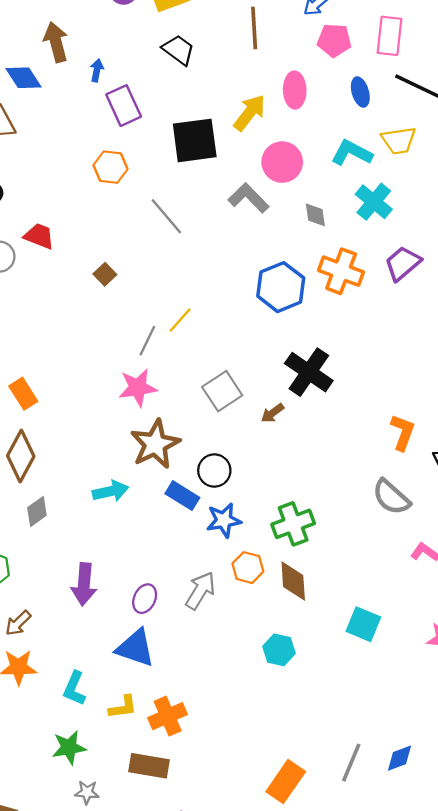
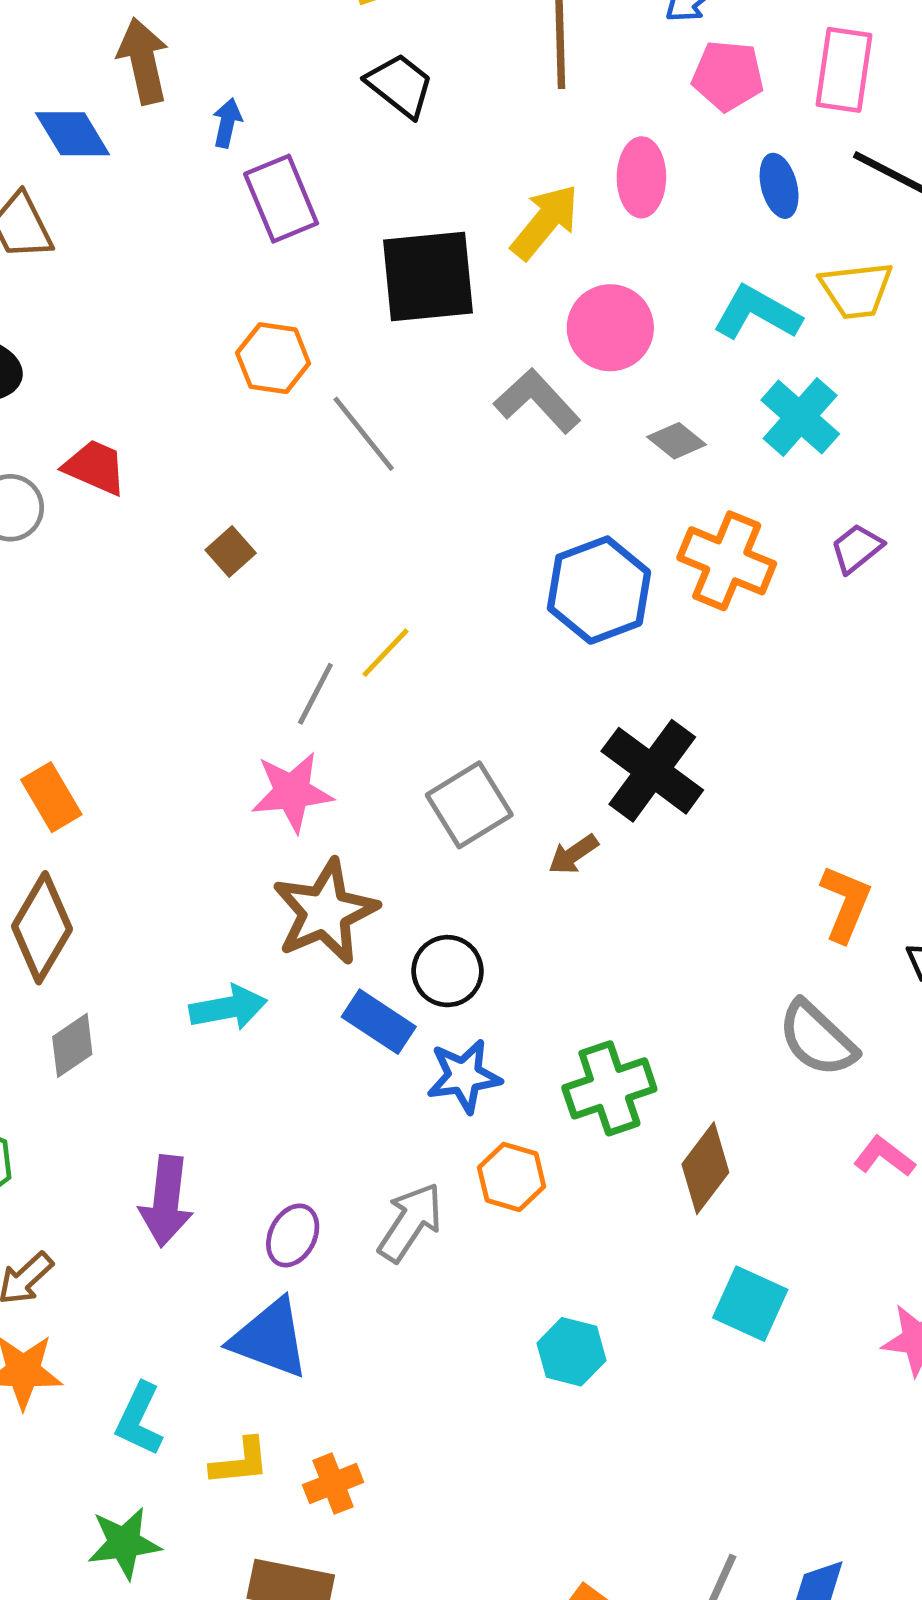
orange hexagon: (110, 167) -> (273, 358), moved
gray diamond: (315, 215) -> (677, 441), turned -45
purple trapezoid: (403, 263) -> (857, 548), size x0.7
brown diamond: (293, 581) -> (705, 1168), moved, turned 39
orange cross: (168, 716) -> (333, 1484), size x0.7

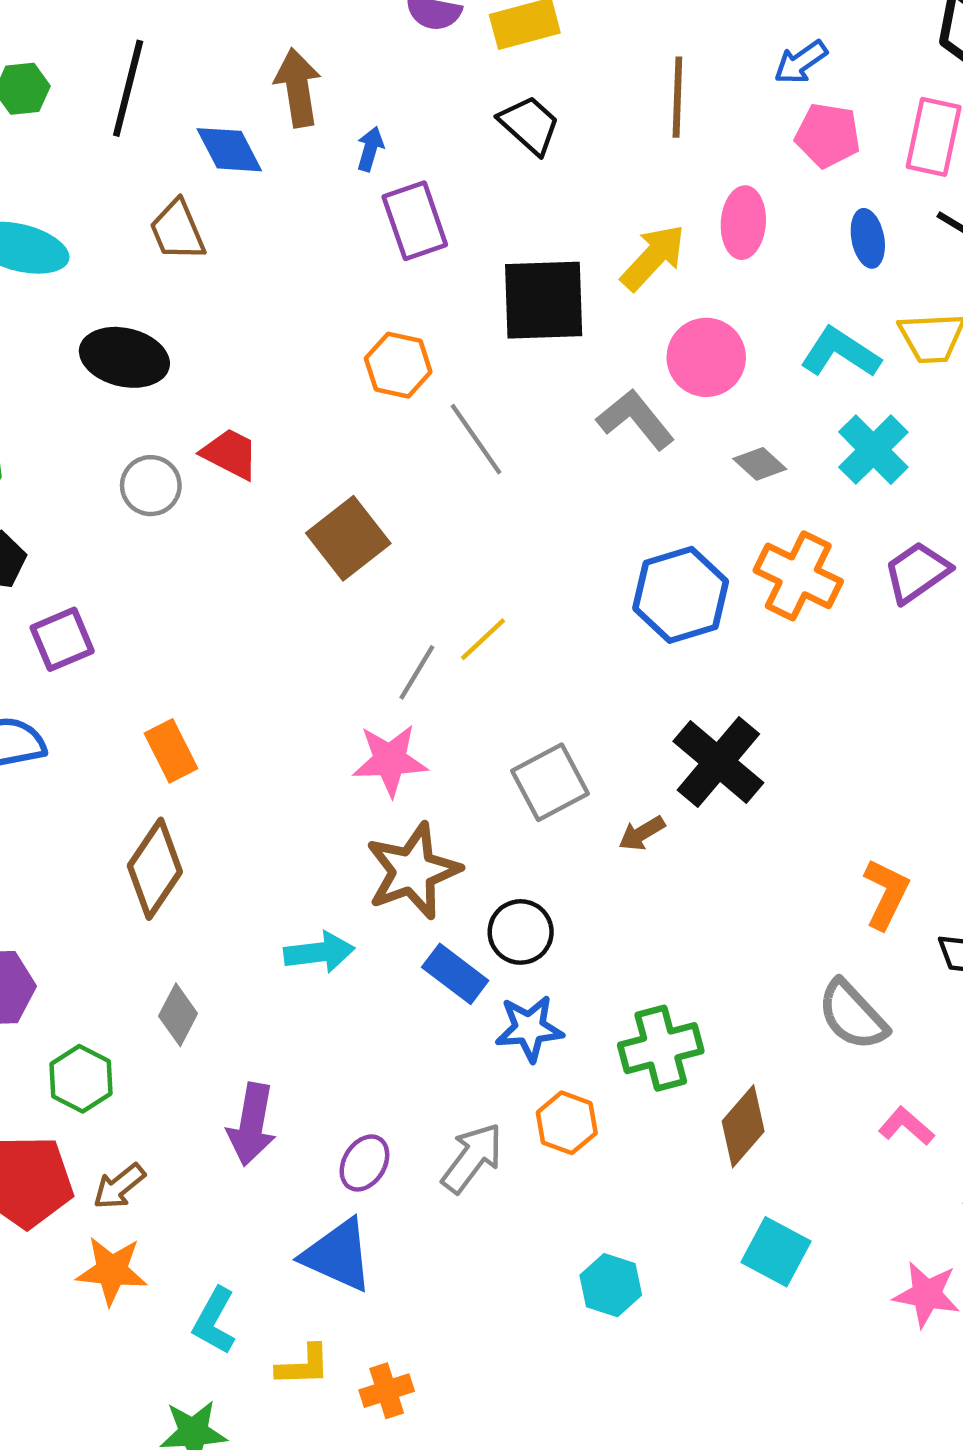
purple trapezoid: (857, 548) -> (917, 572), size x1.4
brown square: (231, 551) -> (348, 538), size x1.8
gray diamond: (72, 1045) -> (178, 1015), moved, turned -32

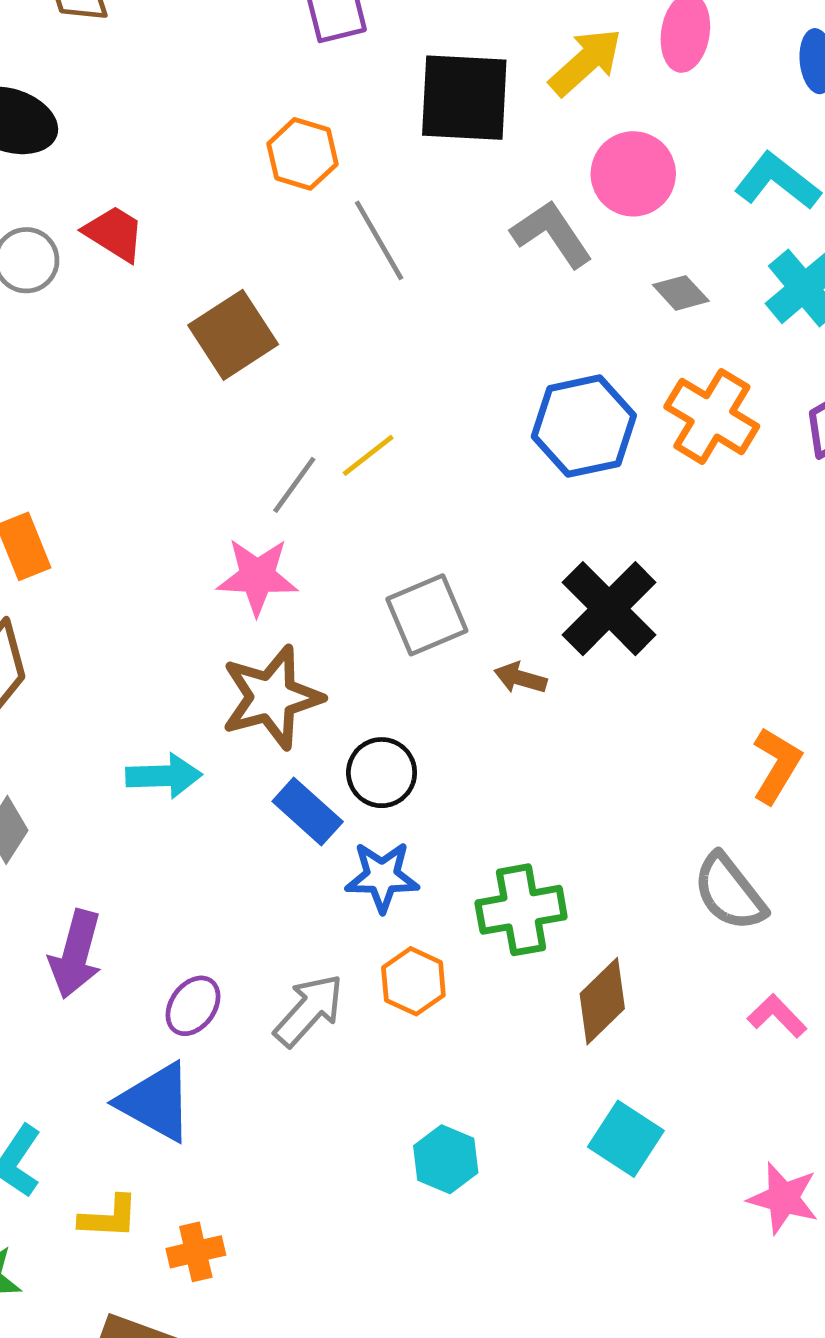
brown arrow: (642, 833) -> (520, 678), turned 42

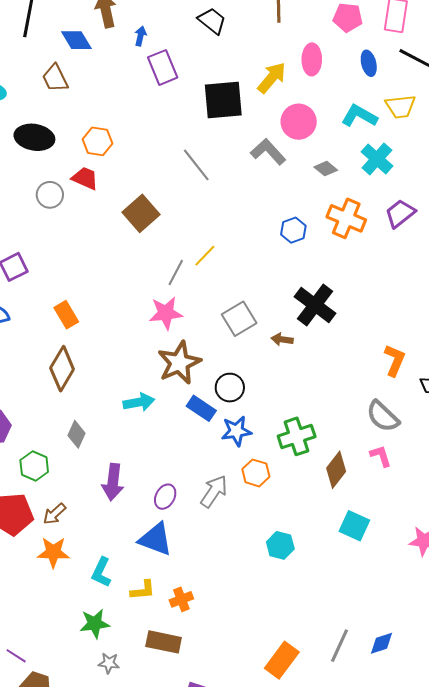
orange hexagon: (302, 154) -> (97, 141), moved
blue hexagon: (584, 426) -> (293, 230), size x0.6
pink L-shape: (777, 1016) -> (381, 456), moved, turned 35

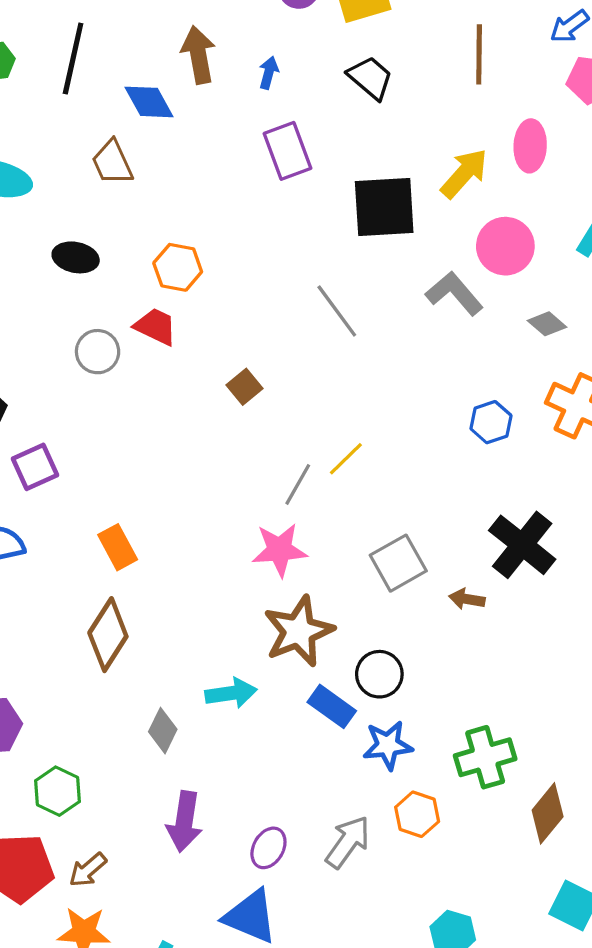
blue arrow: (140, 36) -> (269, 73), moved
black ellipse: (34, 137) -> (76, 257), size x0.7
brown square: (141, 213) -> (244, 387), size x0.6
gray diamond: (77, 434) -> (163, 731), moved

